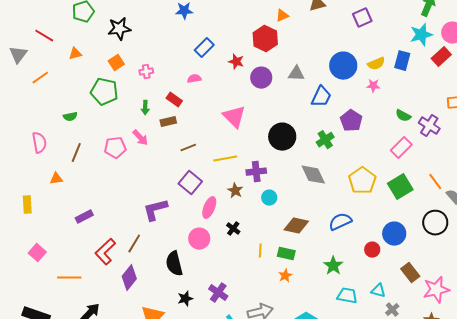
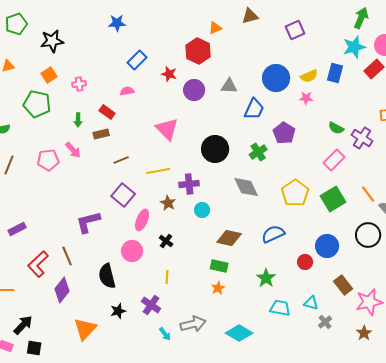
brown line: (134, 244) -> (67, 256), turned -54
yellow line: (260, 251) -> (167, 277), moved

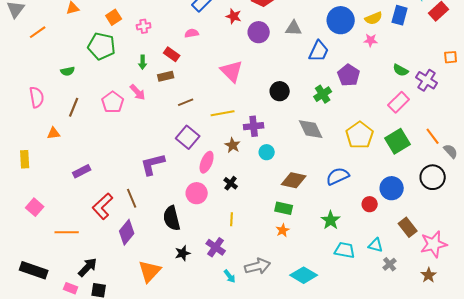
black circle: (215, 149) -> (280, 91), size x0.7
pink pentagon: (48, 160) -> (113, 102), turned -30

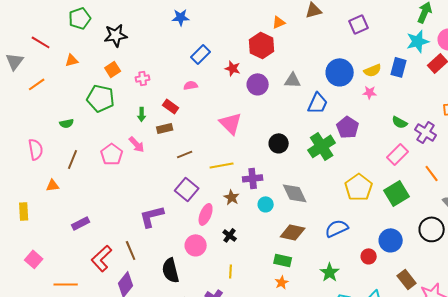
green cross: (323, 94) -> (322, 146), size x1.5
gray diamond: (311, 129) -> (295, 193), moved
orange line: (433, 136) -> (432, 173), moved

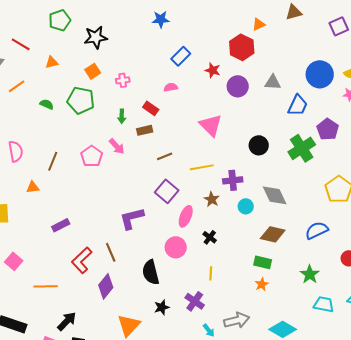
green semicircle: (67, 123) -> (47, 104), moved, turned -144

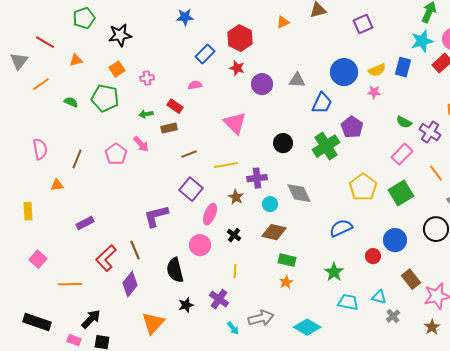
red hexagon: (242, 47) -> (240, 38), moved
green arrow: (122, 116) -> (146, 114), turned 80
brown diamond: (273, 234) -> (274, 232), moved

